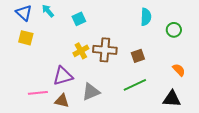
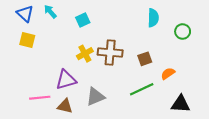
orange semicircle: (179, 70) -> (168, 74), moved, turned -80

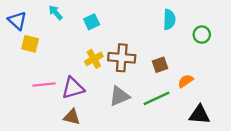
blue triangle: (25, 14) -> (17, 21), moved
gray triangle: (95, 97) -> (119, 96), moved
pink line: (40, 98) -> (44, 84), moved

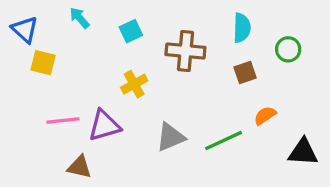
brown cross: (122, 58) -> (185, 51), moved
brown square: (160, 65) -> (245, 73), moved
black triangle: (199, 115) -> (303, 152), moved
brown triangle: (72, 117) -> (79, 167), moved

